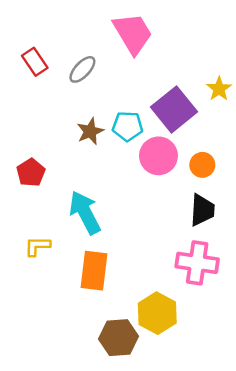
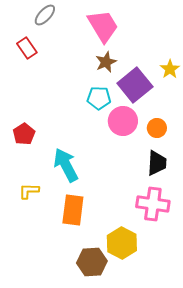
gray ellipse: (82, 69) -> (45, 15), moved
brown star: (90, 131) -> (106, 62), moved

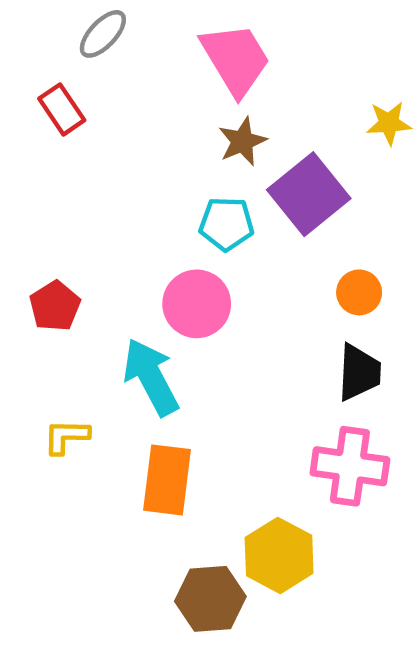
yellow star: (170, 69) -> (389, 123), moved, turned 30
pink circle: (123, 121) -> (197, 304), moved

